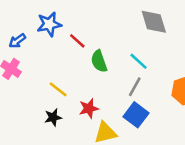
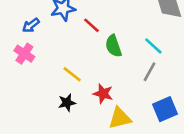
red star: (89, 108) -> (103, 94), turned 30
blue square: (136, 115) -> (165, 109), moved, turned 30

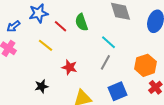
green semicircle: (113, 46) -> (81, 22), moved
yellow line: (72, 74) -> (45, 45), moved
red star: (103, 94) -> (69, 67), moved

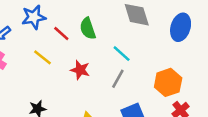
red star: (69, 67) -> (80, 70), moved

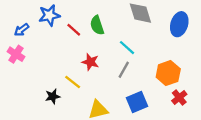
yellow line: (43, 57) -> (73, 82), moved

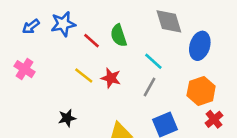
blue ellipse: (179, 24) -> (200, 46), moved
blue arrow: (22, 30) -> (31, 26), moved
yellow line: (73, 82) -> (84, 75), moved

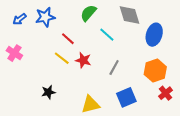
green semicircle: (119, 36) -> (88, 13), moved, turned 60
red line: (92, 41) -> (68, 39), moved
cyan line: (153, 61) -> (107, 35), moved

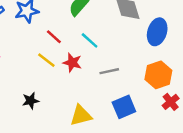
cyan line: (107, 35) -> (90, 40), moved
gray line: (114, 67) -> (109, 71), turned 49

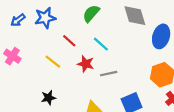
yellow line: (46, 60) -> (53, 62), moved
gray line: (109, 71) -> (109, 74), moved

